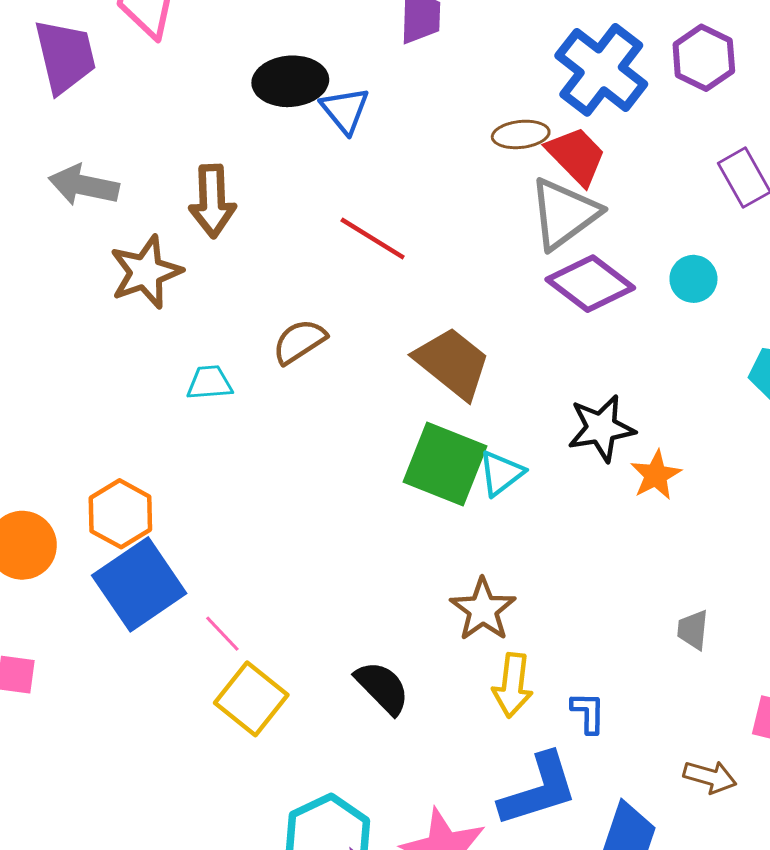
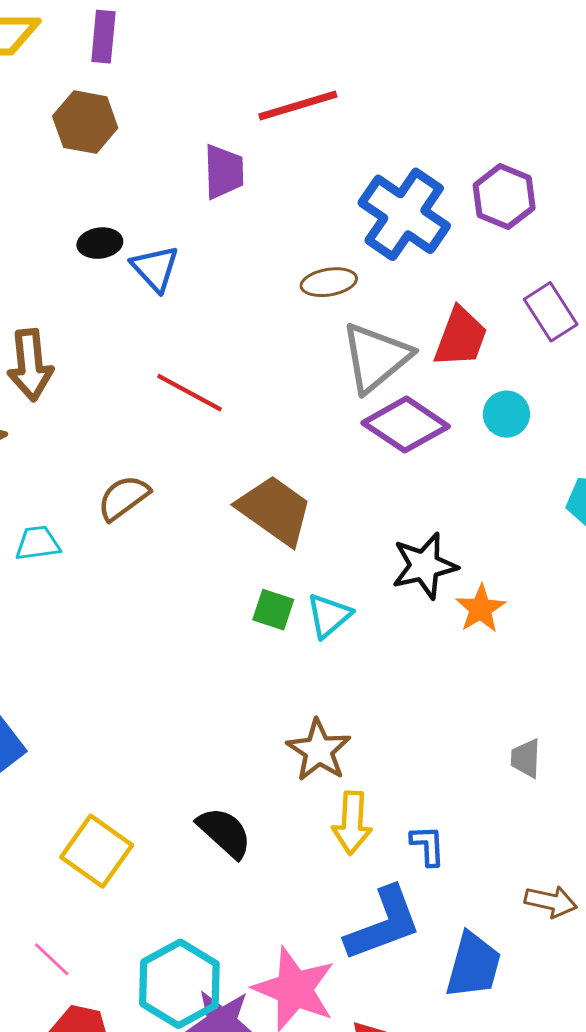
black ellipse: (290, 81) -> (100, 243), size x0.6
red trapezoid: (576, 156) -> (461, 337), moved, turned 68
green square: (445, 464) -> (273, 610), size x0.5
pink line: (222, 634) -> (52, 959), moved

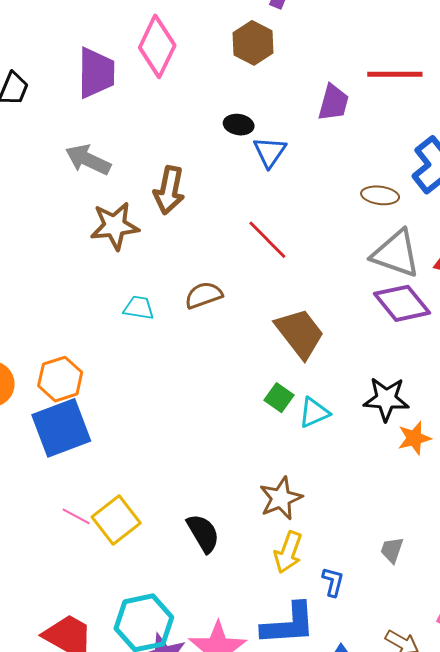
gray triangle: (376, 357) -> (396, 254), turned 42
gray trapezoid: (526, 758) -> (392, 550), moved
pink line: (52, 959) -> (76, 516), moved, turned -32

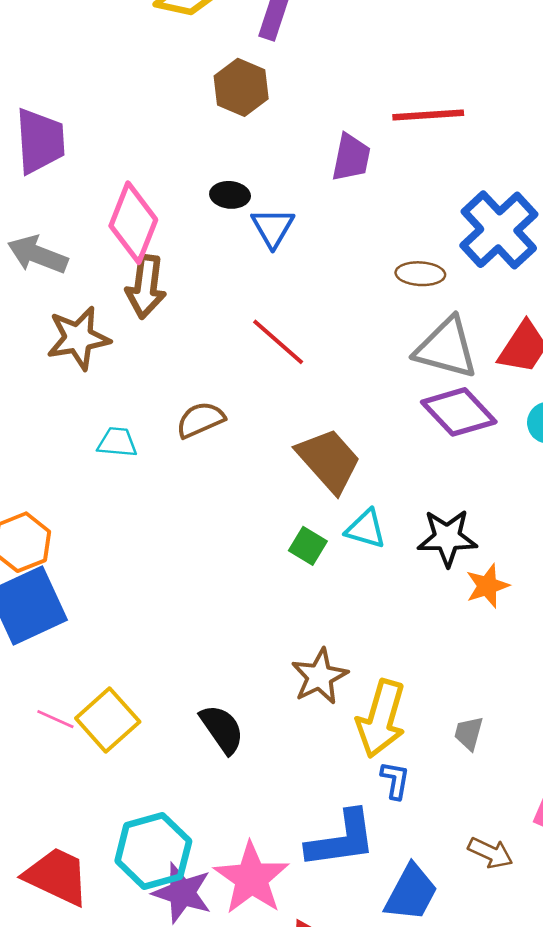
pink diamond: (157, 46) -> (133, 223), moved
cyan triangle: (314, 413) -> (366, 529), moved, turned 44
yellow arrow: (288, 552) -> (381, 719), moved, size x1.4

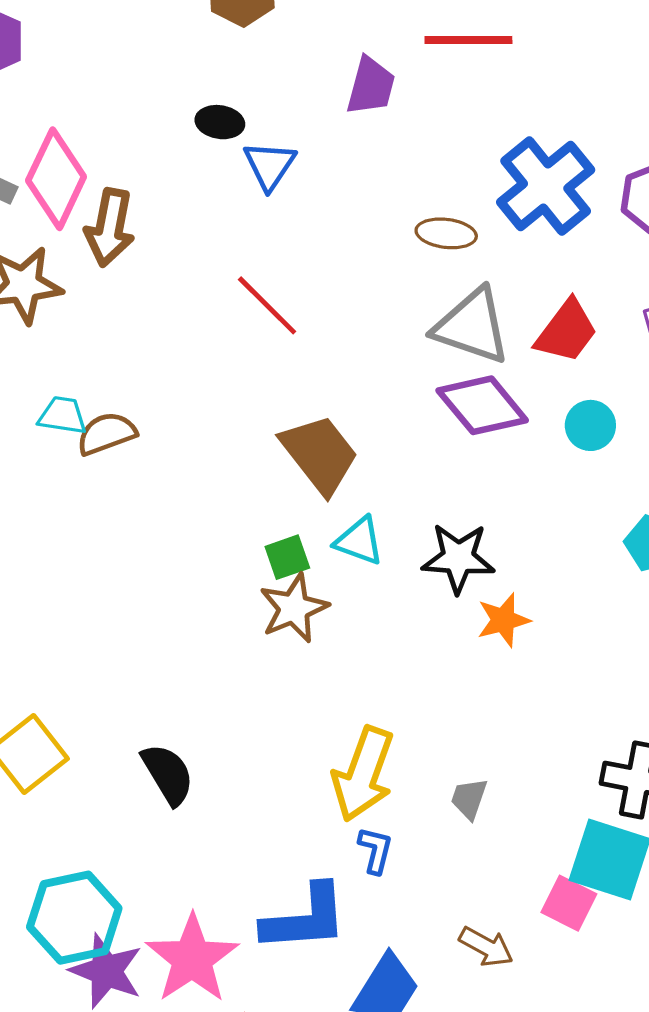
pink diamond: (133, 223) -> (56, 179), moved
brown semicircle: (200, 420) -> (107, 434), moved
green square: (308, 546) -> (287, 557), turned 36
brown star: (320, 676) -> (294, 608), moved

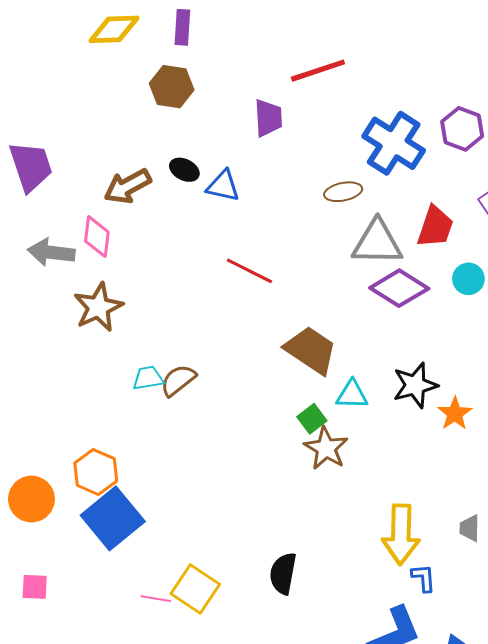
black ellipse: (220, 122) -> (184, 170), turned 36
blue triangle: (270, 165) -> (223, 186), turned -33
pink diamond: (56, 179) -> (97, 237), size x0.7
brown arrow: (110, 228) -> (128, 186), moved, turned 69
black semicircle: (168, 774) -> (283, 573), turned -120

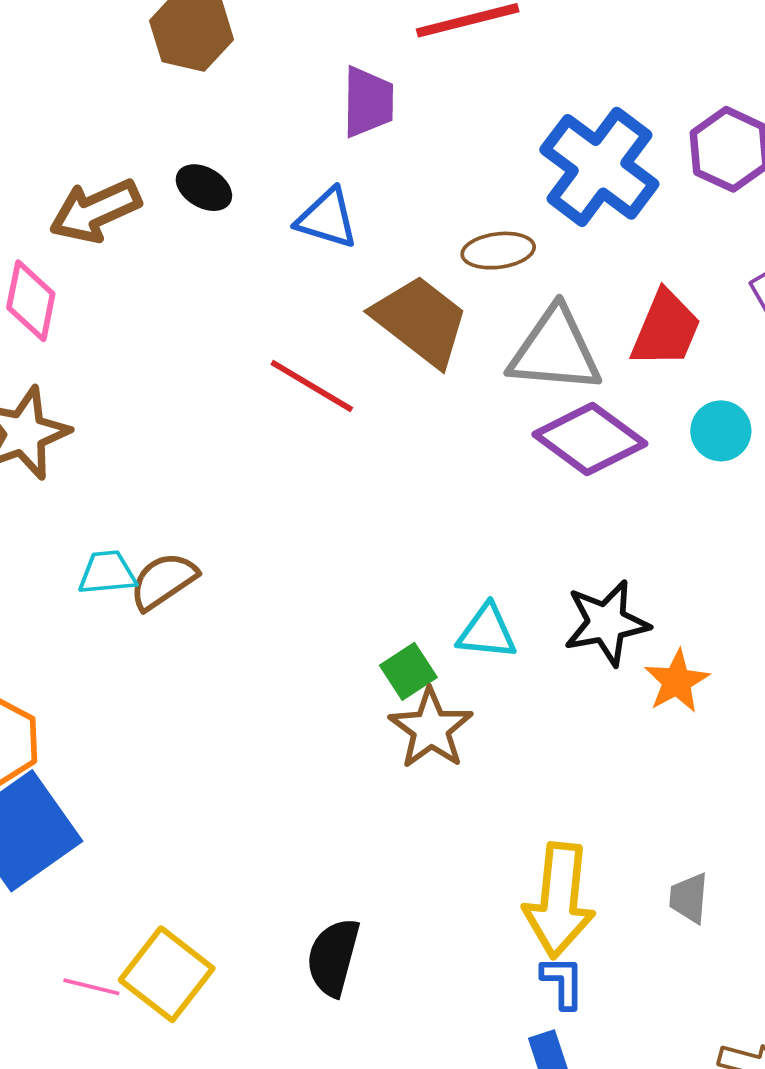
blue triangle: (223, 186) -> (327, 218), moved
brown trapezoid: (311, 350) -> (420, 321), moved
blue L-shape: (423, 578) -> (563, 982), moved

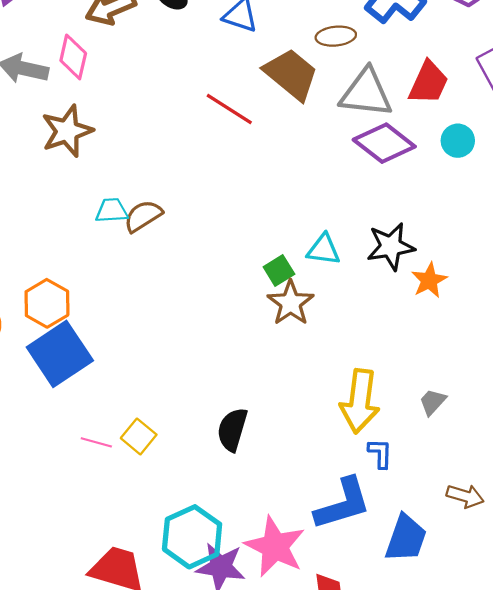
gray trapezoid: (689, 898) -> (433, 402), turned 36
yellow square: (167, 974) -> (139, 436), size x0.7
blue L-shape: (563, 982) -> (380, 453), moved

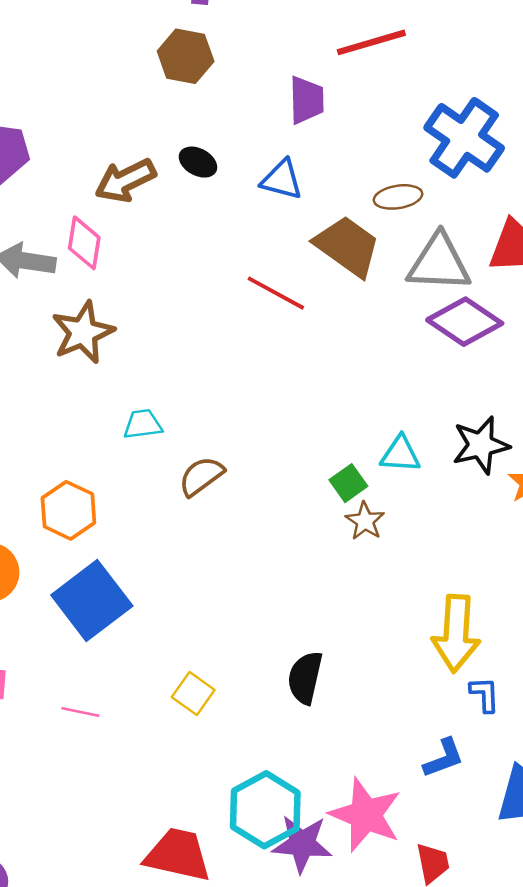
brown semicircle: (143, 216) -> (201, 476), moved
orange hexagon: (47, 303) -> (68, 510), moved
brown star: (291, 303) -> (365, 521), size x0.7
pink line: (96, 442) -> (80, 712), moved
blue L-shape: (343, 504) -> (444, 758), size x0.6

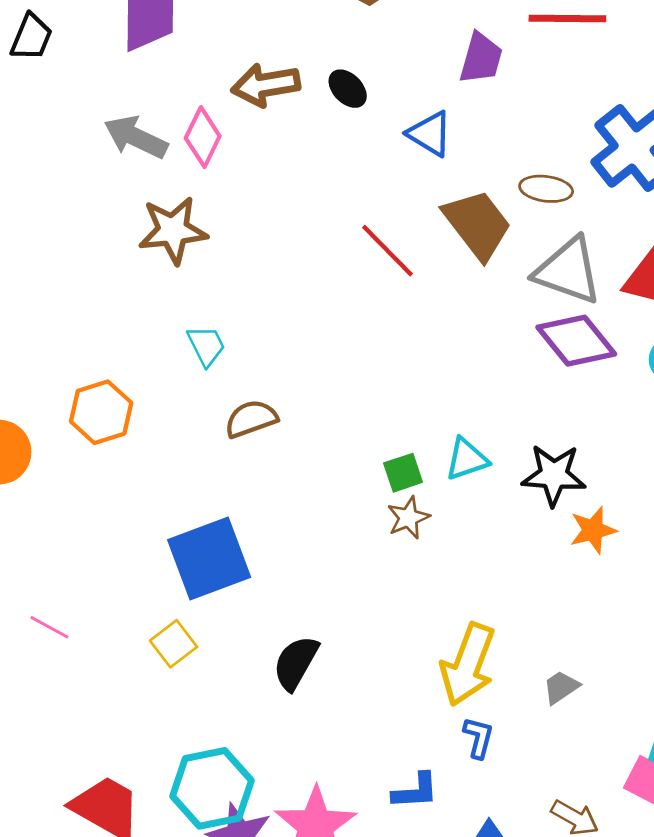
cyan trapezoid: (143, 424) -> (206, 346), turned 54
cyan triangle: (400, 454) -> (467, 459), turned -39
blue square: (92, 600) -> (209, 559), moved

